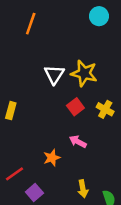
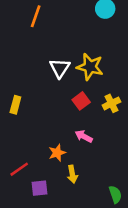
yellow cross: (105, 109) -> (111, 103), turned 35
yellow arrow: (83, 189) -> (72, 174), moved
purple square: (34, 193) -> (39, 188), turned 35

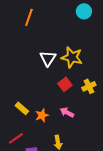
yellow rectangle: (15, 105) -> (22, 108), moved, turned -64
orange star: (57, 153) -> (42, 115), moved

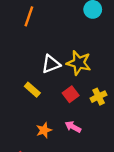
white triangle: (48, 58) -> (51, 64), turned 36
yellow rectangle: (22, 108) -> (32, 90), moved

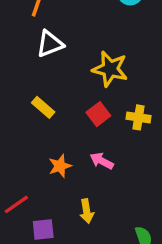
white triangle: (51, 64) -> (50, 44), moved
yellow cross: (99, 97) -> (139, 117), turned 35

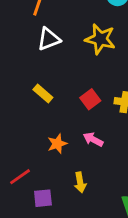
yellow star: (110, 69) -> (100, 39), moved

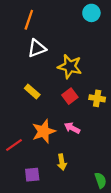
yellow star: (100, 39) -> (70, 66), moved
orange star: (57, 144) -> (44, 131), size x1.5
red line: (20, 177) -> (14, 145), moved

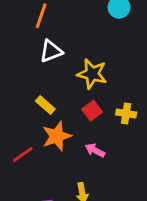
orange star: (44, 131) -> (57, 136), moved
red line: (14, 145) -> (23, 155), moved

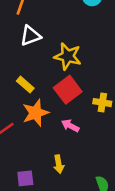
red square: (92, 111) -> (68, 90), size x1.5
yellow cross: (126, 114) -> (102, 103), moved

